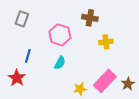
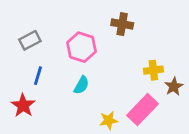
gray rectangle: (22, 19) -> (30, 40), moved, turned 42
yellow cross: (106, 42) -> (153, 70), moved
brown star: (128, 84) -> (174, 86), moved

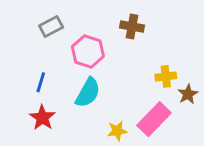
gray rectangle: (30, 40) -> (51, 26), moved
cyan semicircle: (81, 85) -> (88, 93), size x1.5
red star: (23, 105) -> (42, 118), moved

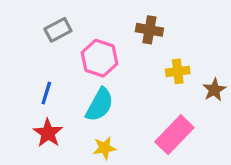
yellow cross: (166, 76) -> (178, 71), moved
brown star: (188, 94) -> (214, 90), moved
yellow star: (117, 131) -> (105, 148), moved

